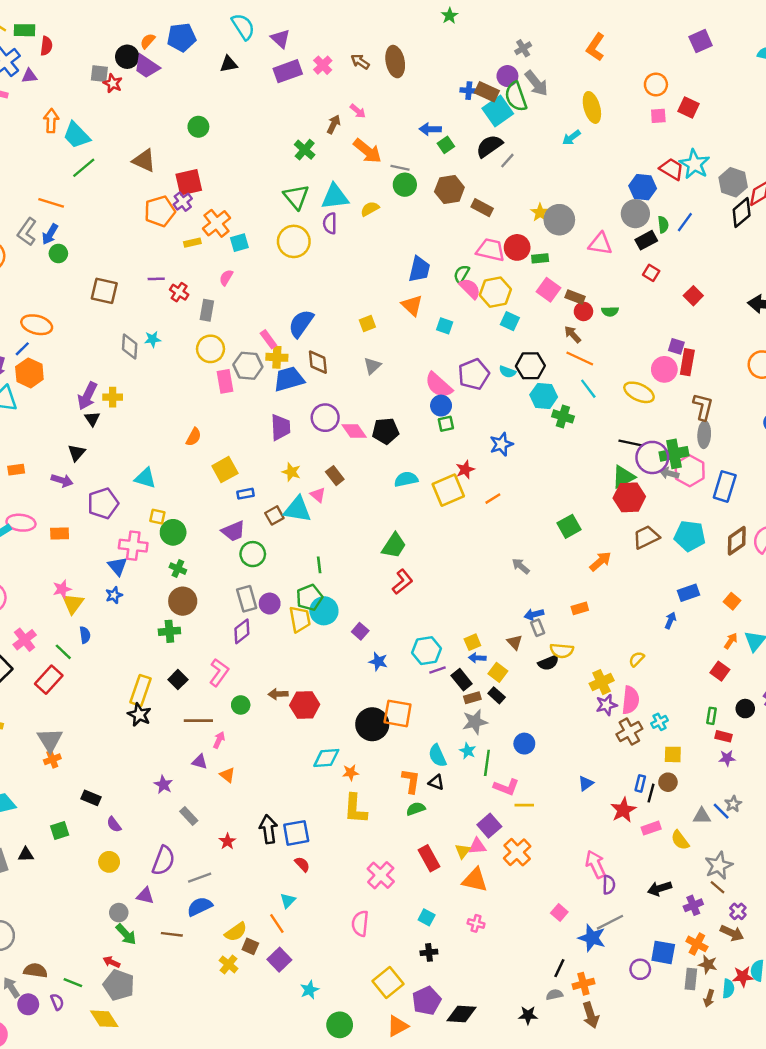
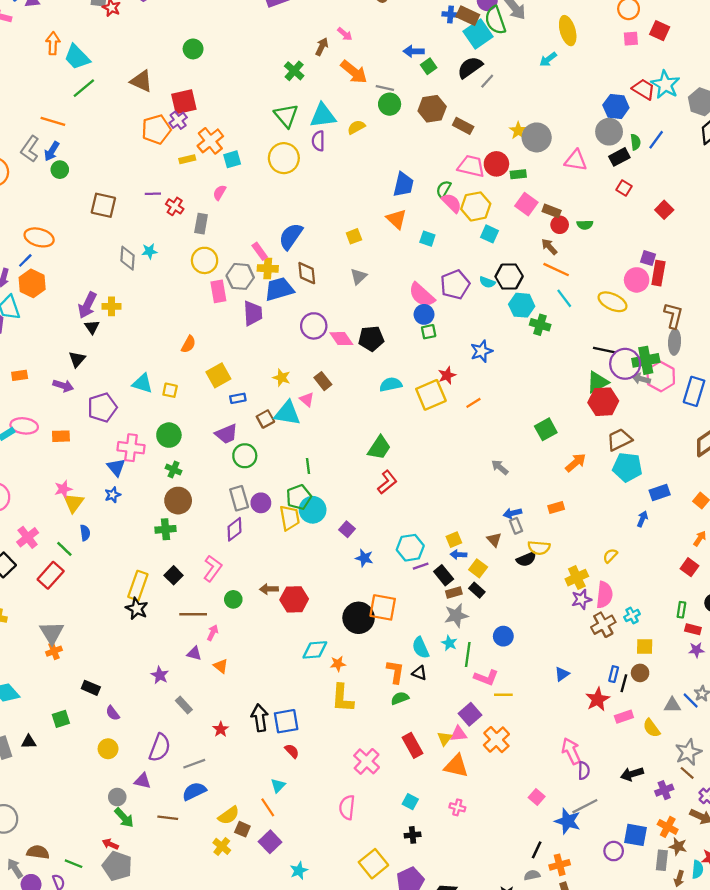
purple trapezoid: (280, 427) -> (253, 313), moved
yellow square: (157, 517) -> (170, 390), moved
cyan pentagon: (690, 536) -> (627, 467), moved

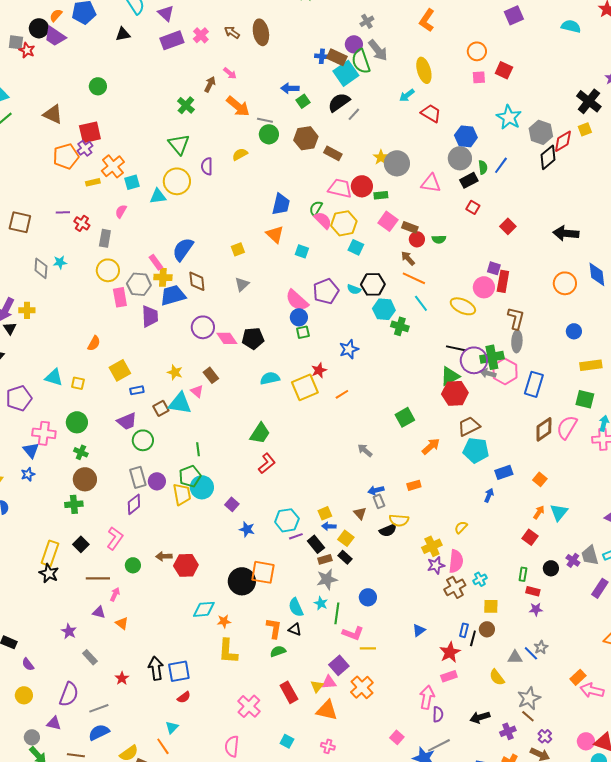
red trapezoid: (644, 89) -> (431, 113), moved
cyan triangle: (323, 116) -> (158, 196), moved, size x0.7
pink rectangle: (624, 717) -> (449, 676), moved
red semicircle: (292, 751) -> (184, 697), turned 96
pink arrow: (571, 751) -> (427, 697), turned 35

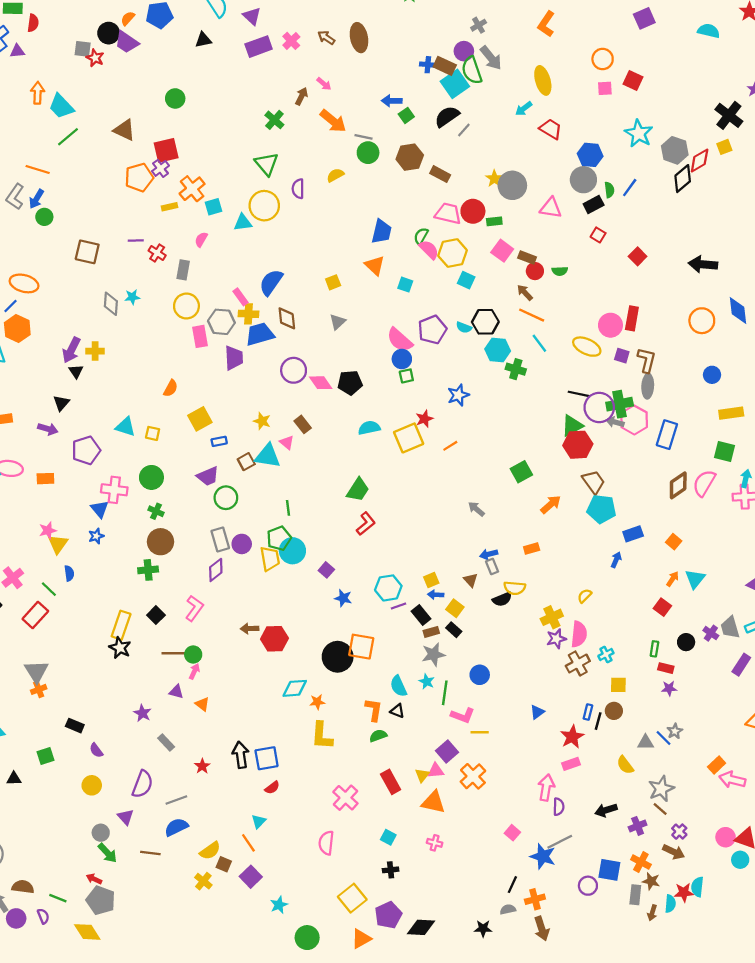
purple square: (494, 268) -> (622, 356), moved
brown trapezoid: (469, 426) -> (594, 482), turned 80
green circle: (133, 565) -> (193, 654), moved
purple triangle: (54, 723) -> (126, 817), turned 35

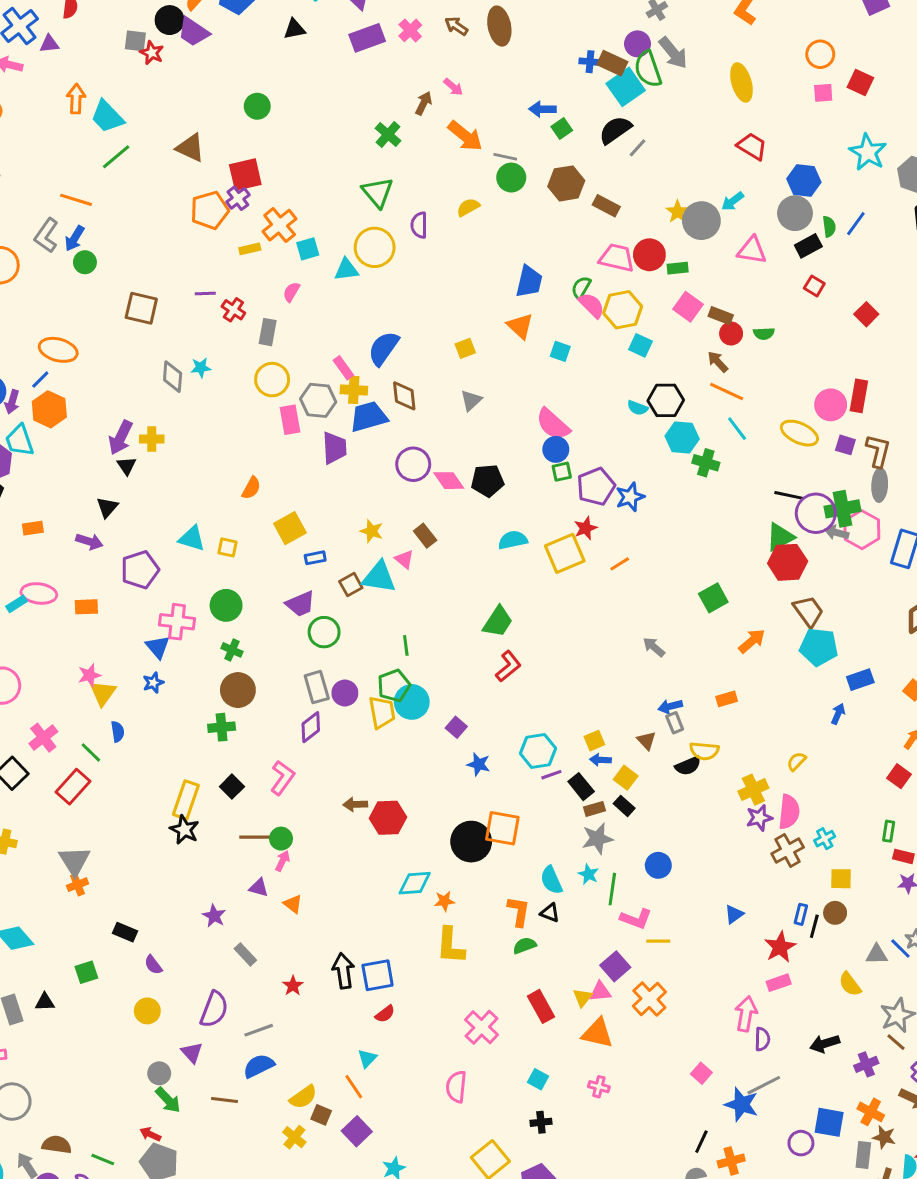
cyan arrow: (524, 109) -> (733, 201), moved
purple pentagon: (432, 330) -> (596, 487), moved

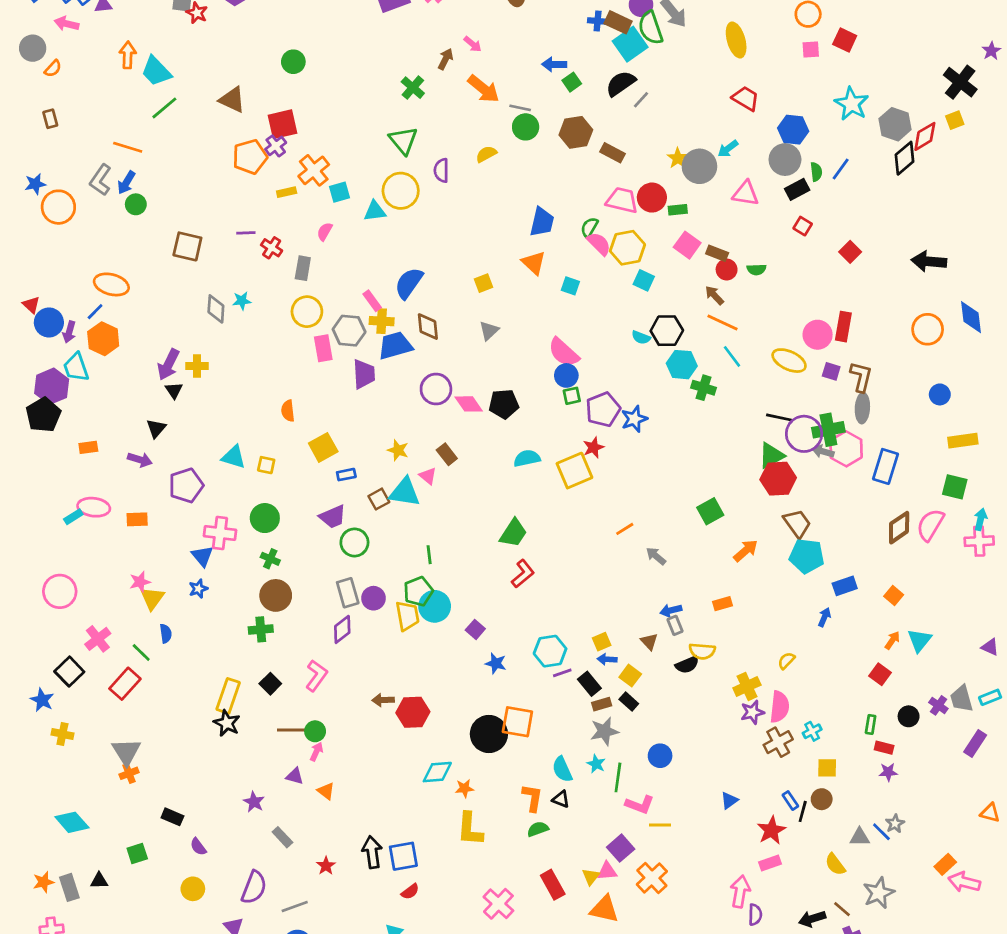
orange semicircle: (251, 488) -> (288, 411), turned 145
orange line: (620, 564) -> (625, 529), moved
blue rectangle: (801, 914) -> (790, 801), turned -48
brown line: (896, 1042) -> (842, 909), moved

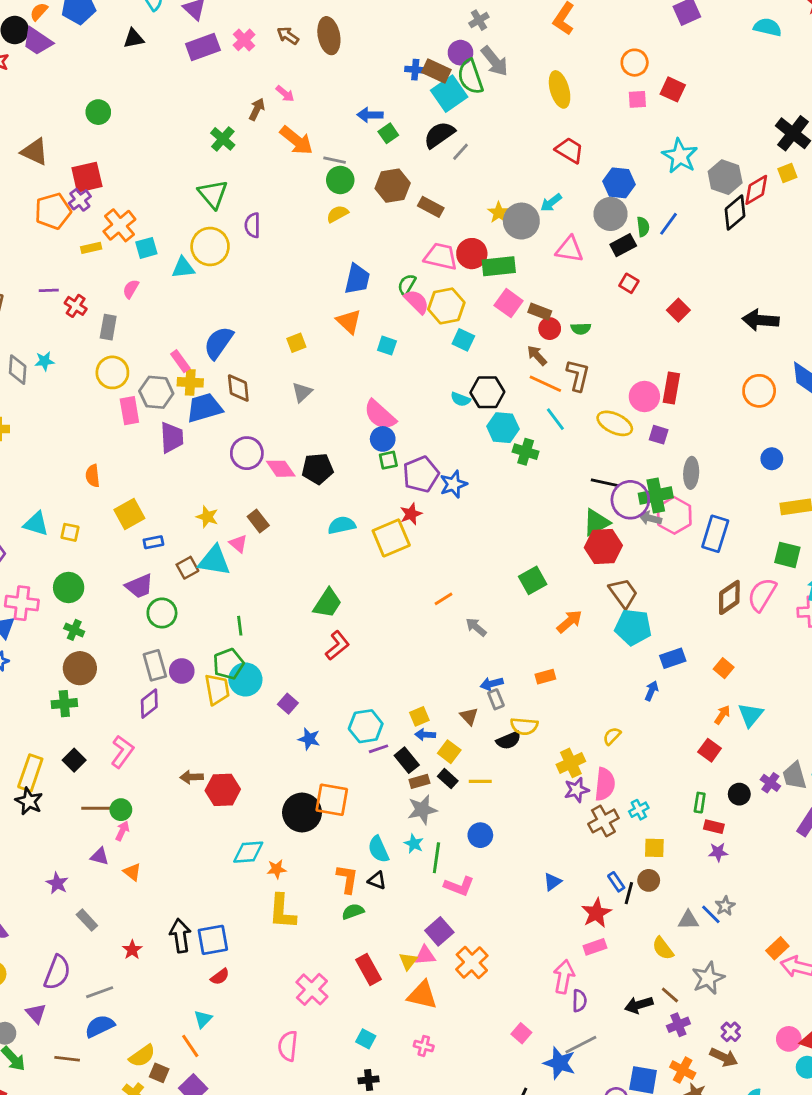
yellow semicircle: (486, 154) -> (337, 214), moved
green rectangle: (678, 210) -> (499, 266), size x1.6
brown L-shape: (861, 377) -> (578, 375), moved
yellow line: (660, 825) -> (480, 781), moved

